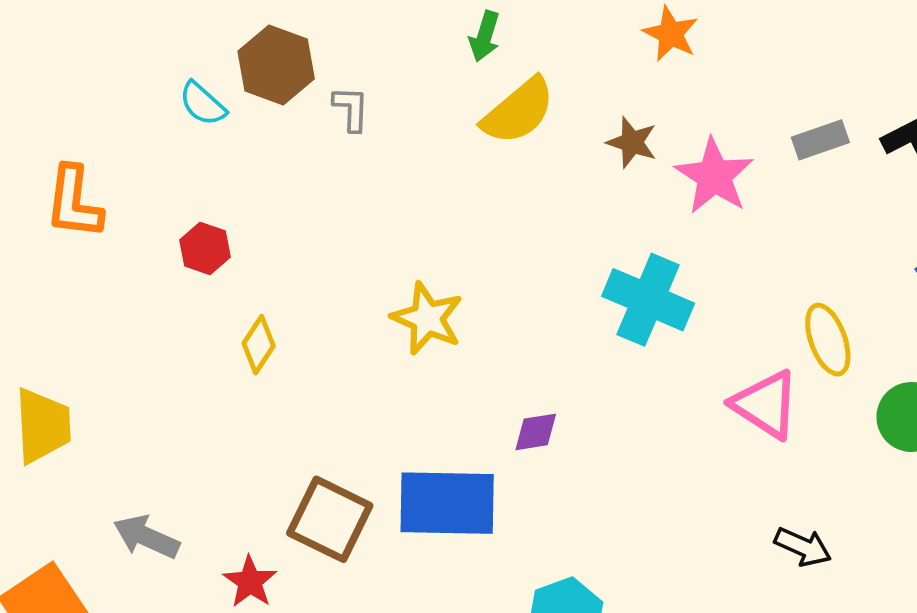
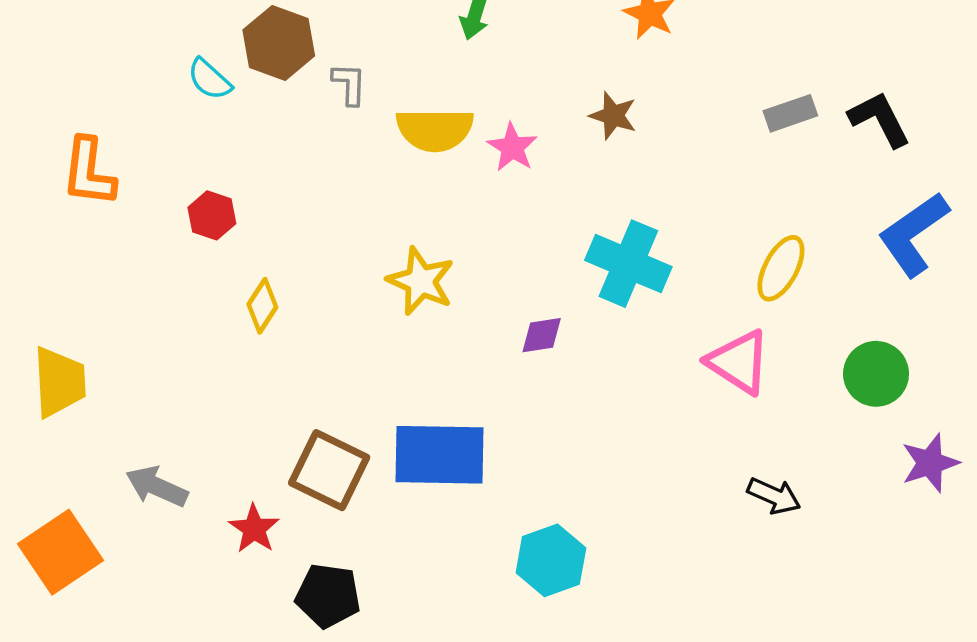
yellow semicircle: (518, 111) -> (435, 130), moved, turned 40
pink star: (714, 176) -> (512, 147), moved, size x0.7
yellow ellipse: (828, 340) -> (781, 268), moved, turned 48
purple diamond: (536, 432) -> (542, 335), moved

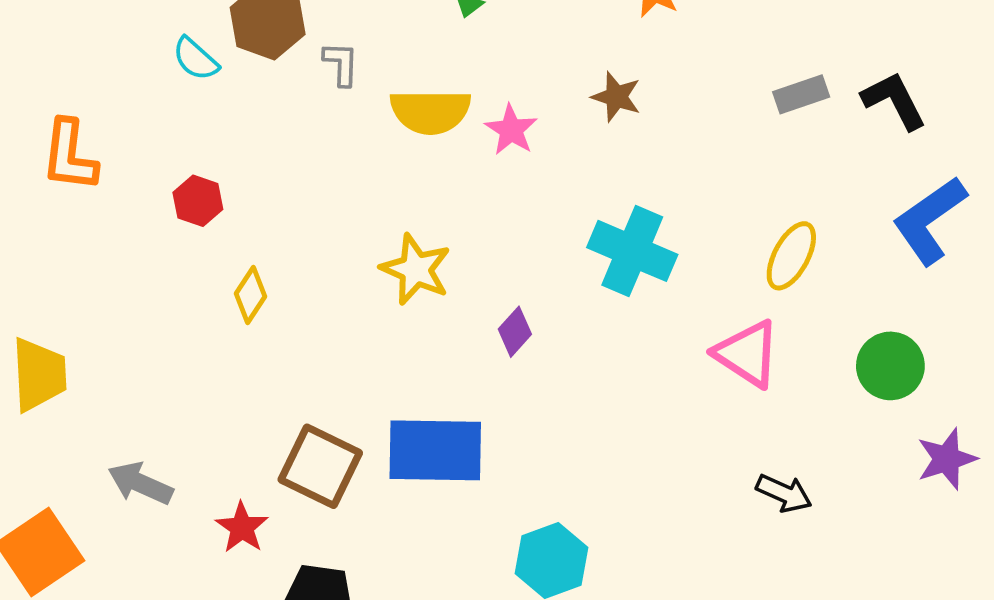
purple diamond: (542, 335) -> (515, 332), moved, turned -39

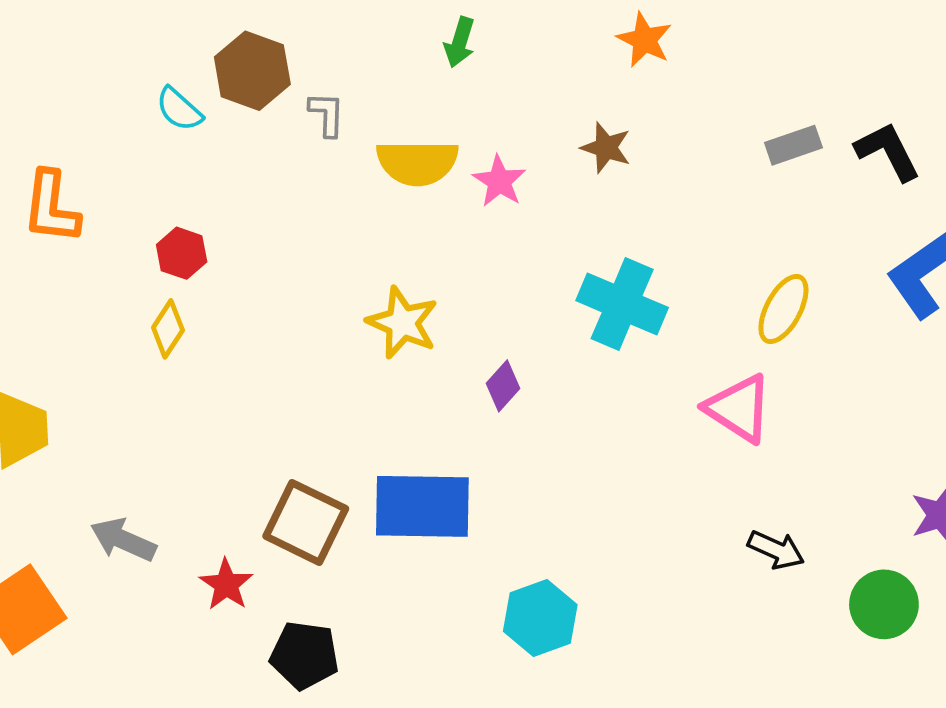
yellow diamond: (251, 295) -> (168, 329), moved
green circle: (890, 366) -> (884, 604), moved

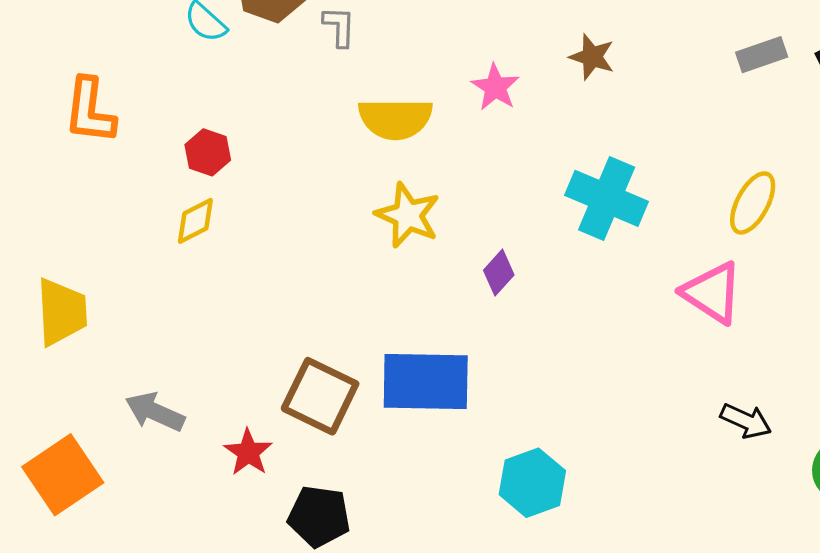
yellow semicircle: (417, 163) -> (395, 119), moved
yellow diamond: (168, 329) -> (195, 221), turned 30

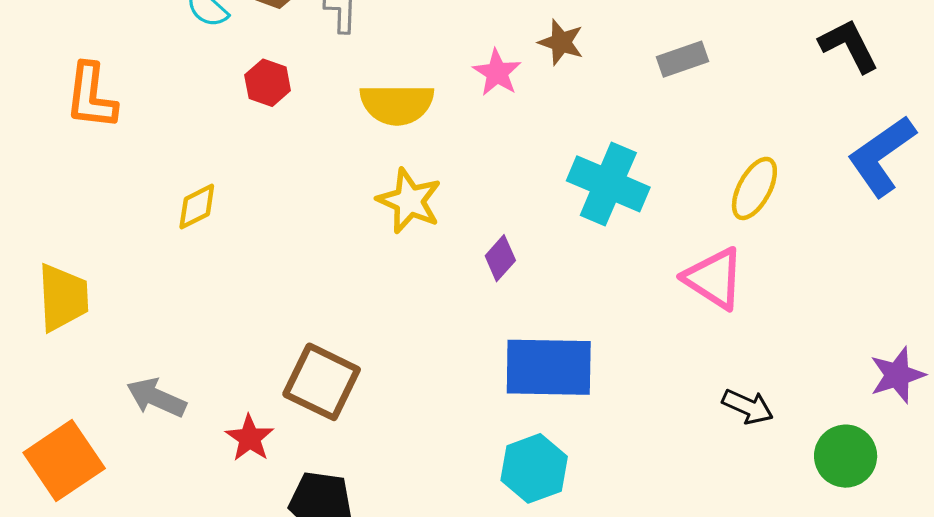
gray rectangle: (762, 55) -> (683, 59), moved
brown star: (592, 57) -> (561, 42), moved
red hexagon: (208, 152) -> (268, 83), moved
blue rectangle: (426, 382) -> (549, 367), moved

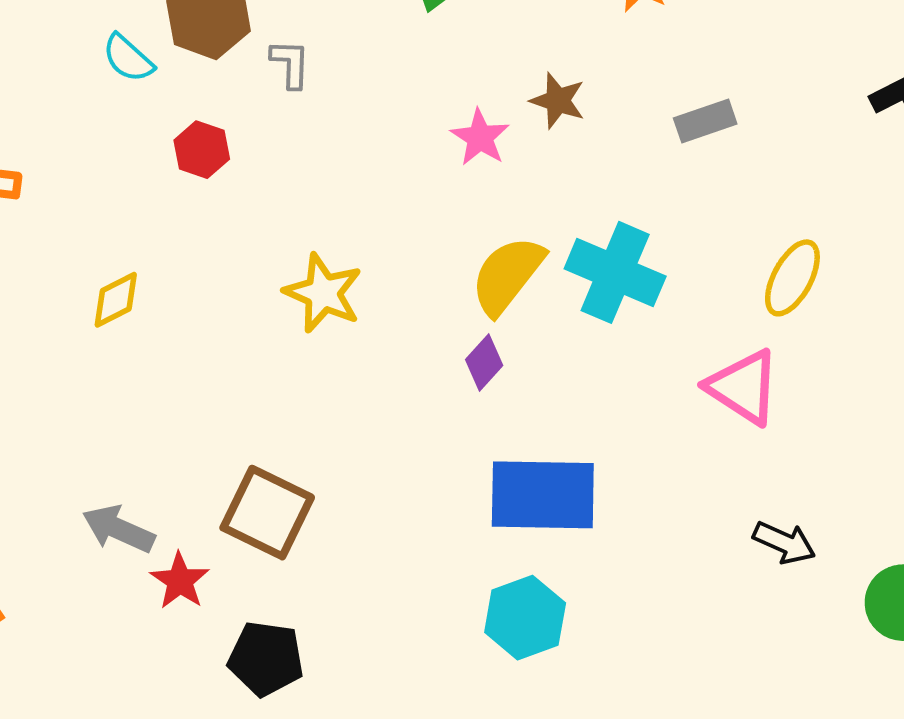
yellow semicircle: (397, 104) -> (507, 275), moved, turned 128
yellow star: (409, 201) -> (323, 293), moved
gray arrow: (156, 398) -> (118, 529), moved

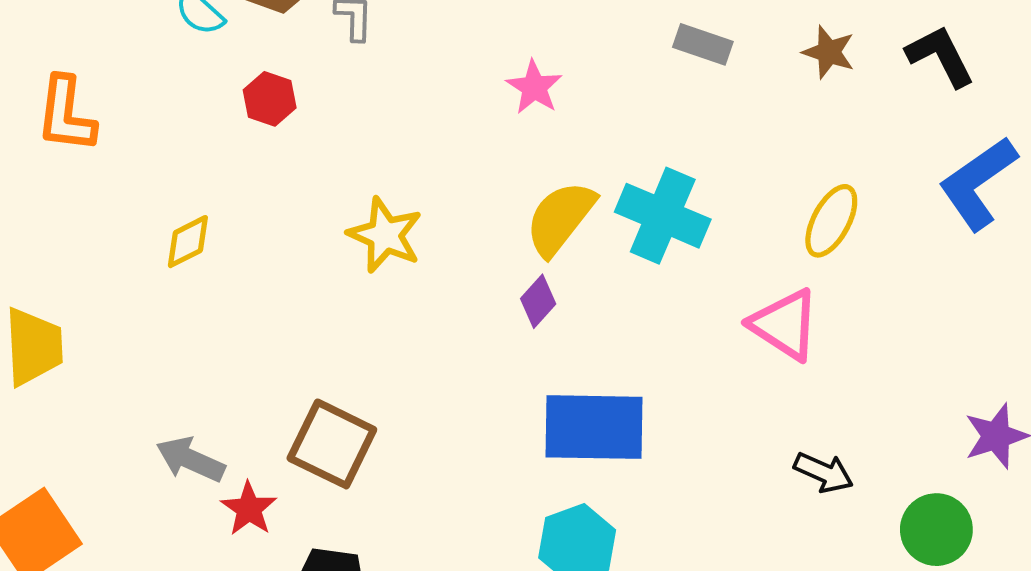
brown star: (558, 101) -> (829, 52), moved
gray rectangle: (705, 121) -> (703, 44), moved, turned 38

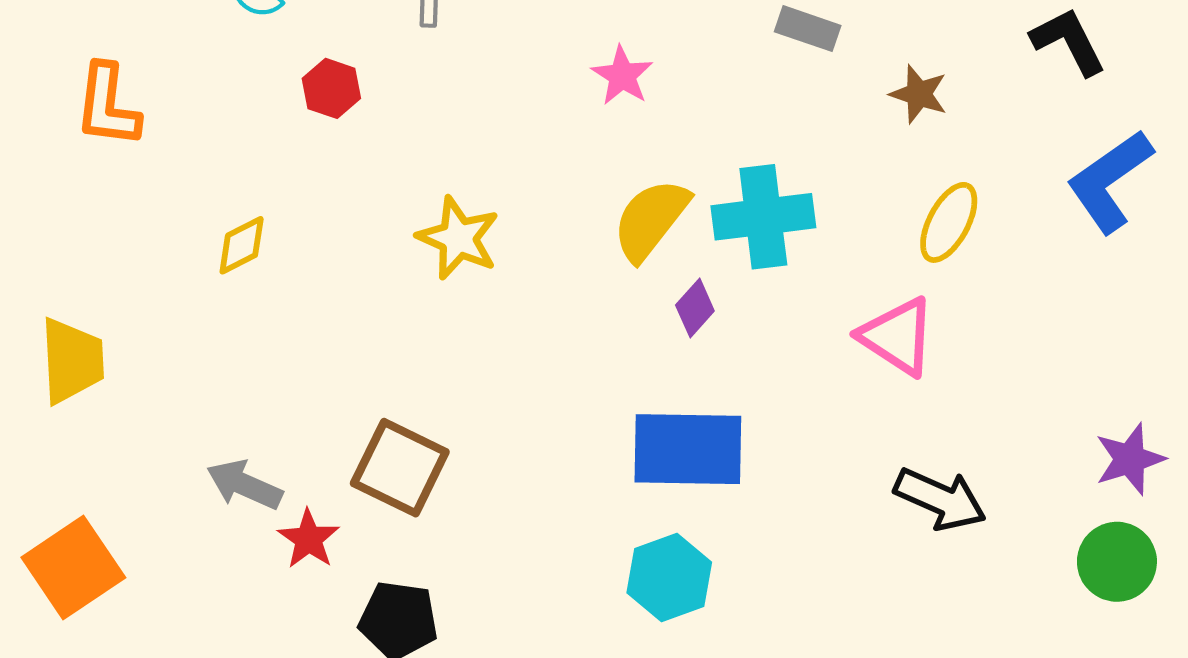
brown star: (829, 52) -> (919, 94), moved
cyan cross: (663, 216) -> (763, 217), turned -30
purple diamond: (538, 301) -> (695, 308), moved
black arrow: (824, 472) -> (940, 499), size x1.4
green circle: (936, 530) -> (1117, 562), moved

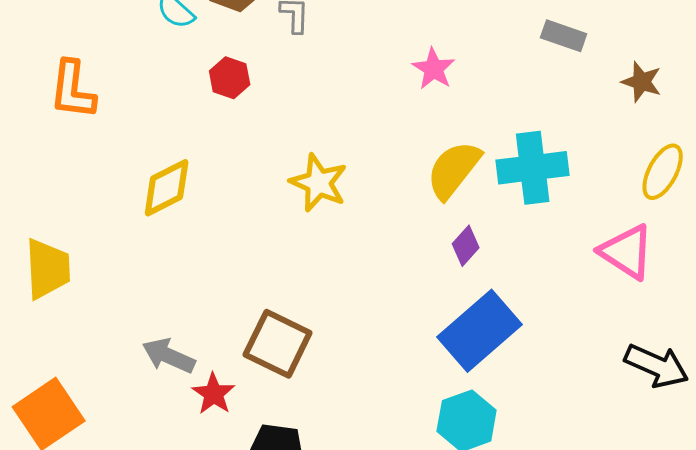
yellow diamond: (242, 245) -> (167, 188), size x1.4
purple diamond: (695, 308) -> (466, 246), moved
blue rectangle: (688, 449) -> (480, 331), turned -42

